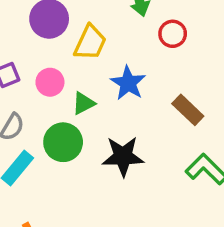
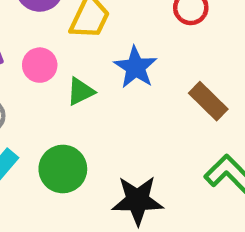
green circle: (63, 142) -> (63, 169), moved
black star: (123, 156) -> (138, 200), moved

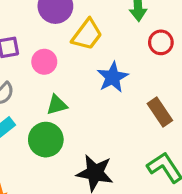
green triangle: (81, 91) -> (57, 105), moved

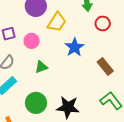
green circle: (46, 140) -> (36, 103), moved

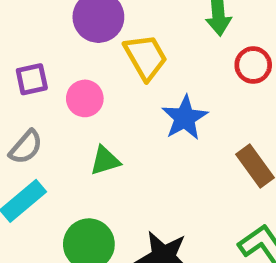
yellow trapezoid: (57, 22) -> (146, 57), turned -65

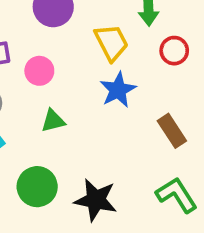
yellow trapezoid: (146, 57) -> (111, 42), moved

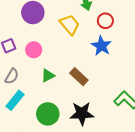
blue star: (118, 90) -> (101, 46), moved
brown rectangle: (172, 131) -> (79, 77), moved

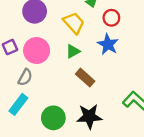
pink circle: (34, 50) -> (37, 51), size x1.5
gray semicircle: (12, 76) -> (25, 77), moved
green triangle: (48, 76) -> (73, 51), moved

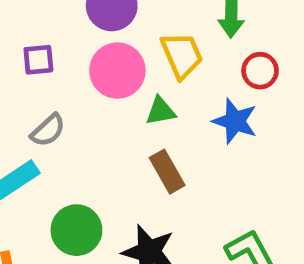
blue star: (108, 44) -> (235, 121), turned -30
pink circle: (37, 51) -> (117, 71), moved

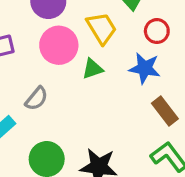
gray semicircle: (48, 130) -> (37, 99), moved
brown rectangle: (167, 172) -> (165, 111), moved

